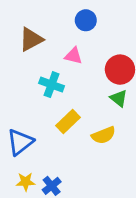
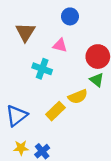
brown triangle: (31, 39) -> (25, 32), turned -30
yellow rectangle: (68, 122) -> (55, 111), moved
yellow semicircle: (104, 135) -> (78, 97), moved

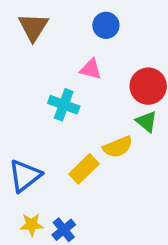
brown triangle: (25, 32) -> (33, 27), moved

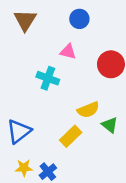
green triangle: (146, 122) -> (110, 125), moved
yellow rectangle: (84, 169) -> (71, 136), moved

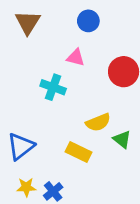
yellow rectangle: (71, 136) -> (78, 152), turned 70

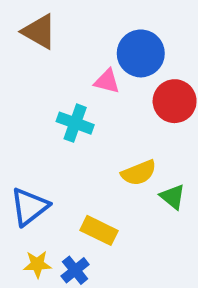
blue circle: (88, 21) -> (141, 53), moved, size x1.5
brown triangle: (28, 22) -> (39, 32), turned -32
yellow rectangle: (78, 152) -> (99, 230), moved

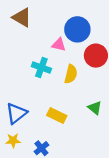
yellow semicircle: (139, 173) -> (71, 74), moved, turned -54
yellow rectangle: (99, 230) -> (57, 115), moved
yellow star: (37, 264) -> (13, 141), moved

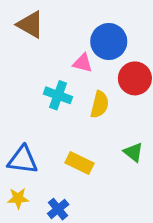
blue triangle: (16, 113) -> (23, 160), turned 45

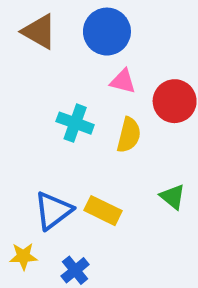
blue circle: (109, 42) -> (107, 32), moved
pink triangle: (83, 63) -> (123, 81), moved
blue triangle: (23, 160) -> (53, 211), moved, turned -44

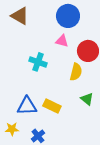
blue circle: (107, 32) -> (68, 16), moved
yellow semicircle: (129, 135) -> (76, 72), moved
blue triangle: (53, 211) -> (27, 106), turned 35

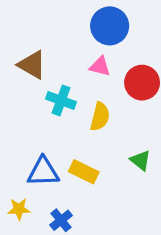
brown triangle: (20, 16) -> (32, 65), moved
yellow semicircle: (76, 72) -> (100, 117), moved

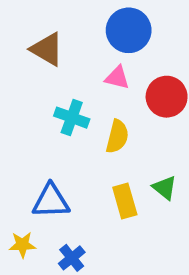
brown triangle: (32, 65) -> (47, 49), moved
yellow rectangle: (84, 172) -> (125, 201), moved, turned 48

